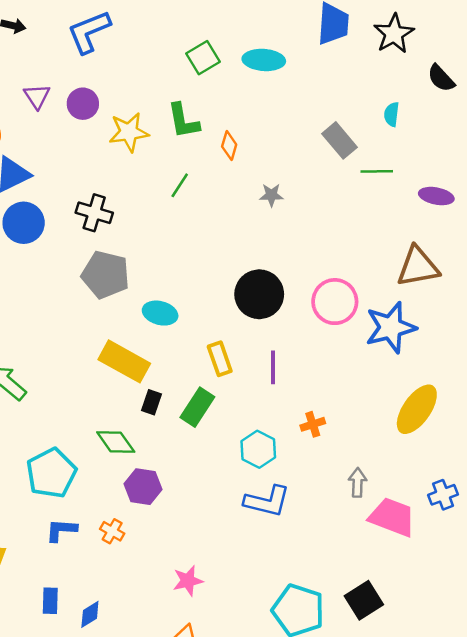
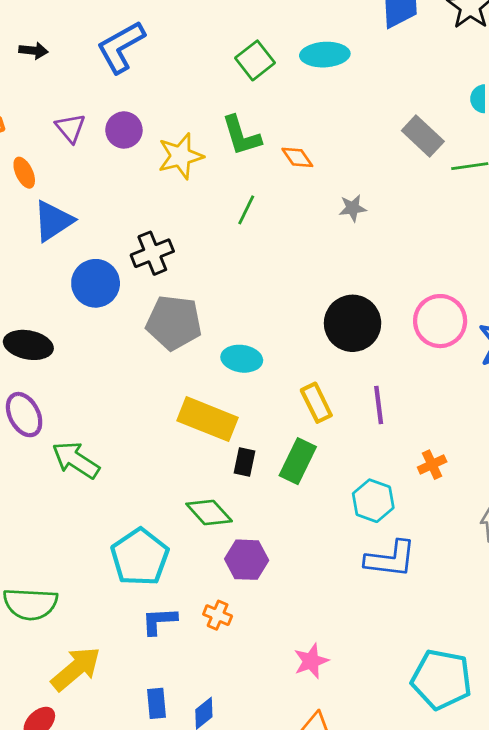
orange diamond: (229, 146) -> (297, 157), turned -44
black cross: (94, 213) -> (152, 253), turned -32
blue circle: (24, 223) -> (96, 283), moved

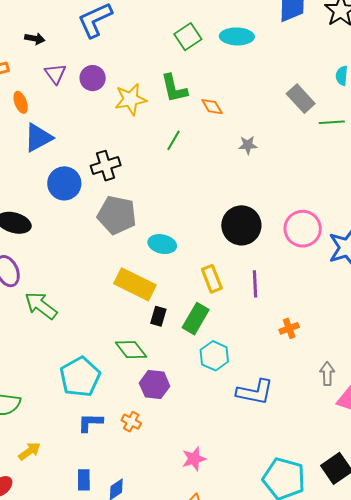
black arrow: (33, 51) -> (35, 39), moved
cyan hexagon: (373, 501) -> (214, 356), moved
yellow arrow: (76, 669) -> (29, 451), size x0.6

